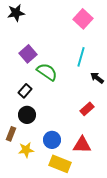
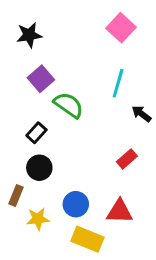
black star: (16, 13) -> (29, 35), moved

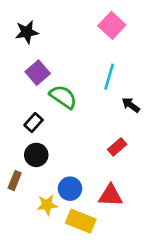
yellow star: (38, 219) -> (47, 205), moved

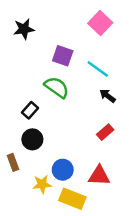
purple square: (38, 73) -> (63, 56), moved, turned -30
cyan line: (109, 77) -> (98, 69), turned -70
black arrow: (131, 105) -> (108, 96), moved
brown rectangle: (15, 181) -> (13, 162), turned -42

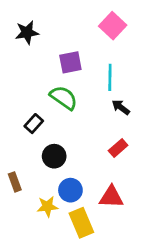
purple square: (63, 56) -> (70, 62), turned -30
cyan line: (98, 69) -> (110, 77), turned 55
black circle: (32, 139) -> (54, 156), moved
yellow rectangle: (72, 199) -> (81, 223), turned 45

